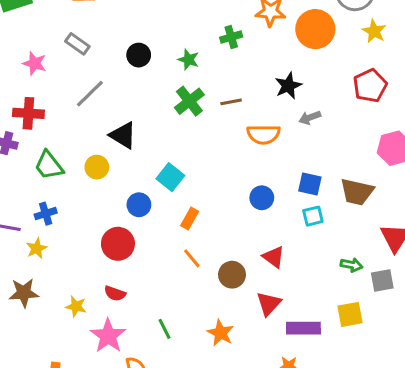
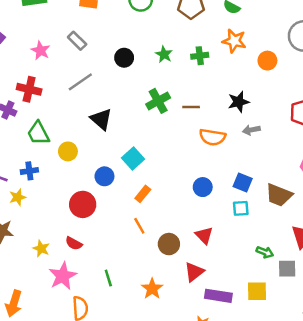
orange circle: (315, 29) -> (267, 61), size x0.6
green star: (189, 60) -> (164, 54), moved
yellow circle: (97, 167) -> (68, 151), moved

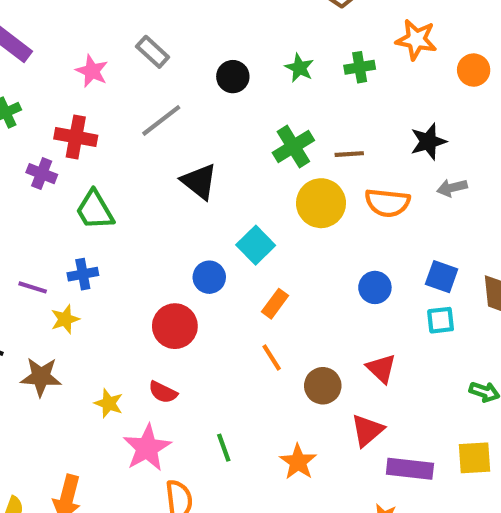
yellow circle: (68, 151) -> (321, 203), moved, size x1.5

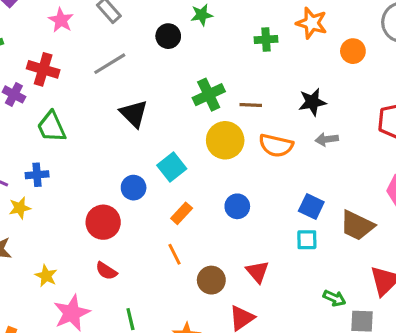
green star: (299, 68) -> (202, 15), moved, turned 30
blue circle: (375, 287) -> (237, 206), moved
red semicircle: (163, 392) -> (106, 271), moved

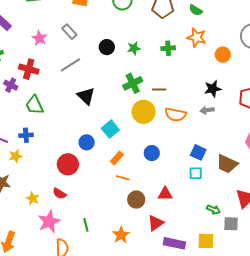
green star: (202, 15) -> (134, 48), moved
black star: (312, 102) -> (213, 89), moved
orange line: (175, 254) -> (123, 178), moved, turned -48
red semicircle: (106, 271) -> (59, 194), moved
red triangle: (258, 272) -> (165, 194), turned -49

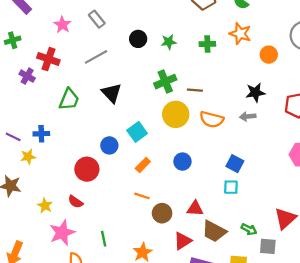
green trapezoid: (35, 105) -> (69, 99), moved, turned -135
brown trapezoid: (227, 164) -> (214, 231), moved
orange line: (123, 178) -> (142, 196), moved

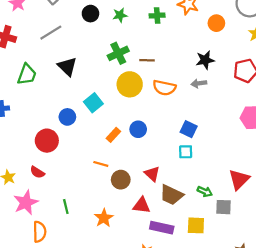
orange rectangle: (143, 165) -> (113, 135), moved
red triangle: (195, 209) -> (152, 174), turned 42
red triangle: (183, 241) -> (142, 205), turned 42

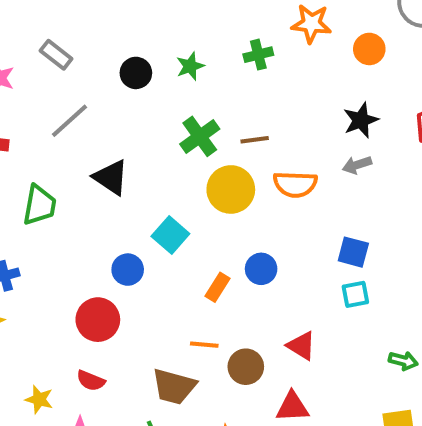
brown trapezoid: (171, 195) -> (174, 387), moved

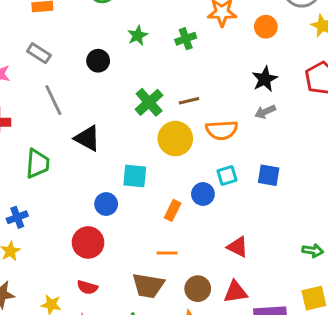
green star: (190, 66) -> (138, 35), moved
gray line: (70, 121) -> (53, 100), turned -68
cyan square: (170, 235) -> (135, 176), turned -30
cyan square: (355, 294) -> (227, 176), moved
brown circle: (246, 367) -> (198, 289), moved

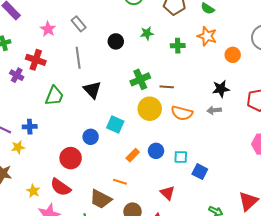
blue square: (269, 175) -> (200, 172), moved
cyan square: (227, 176) -> (181, 157), moved
red semicircle: (87, 287) -> (61, 187), size x1.5

